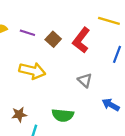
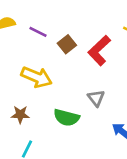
brown star: (19, 114) -> (20, 115), moved
green semicircle: (63, 115) -> (66, 118), moved

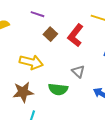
purple line: (38, 32) -> (38, 14), moved
brown star: (20, 115) -> (23, 92), size x1.5

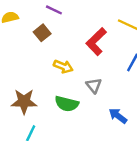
brown square: (50, 34) -> (42, 33), moved
yellow arrow: (31, 62) -> (63, 66), moved, size x0.7

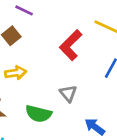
yellow arrow: (63, 66) -> (16, 73), moved, turned -30

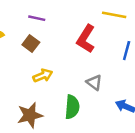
green semicircle: (38, 114) -> (72, 107), turned -85

